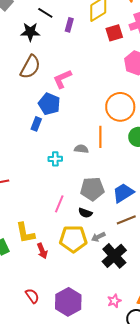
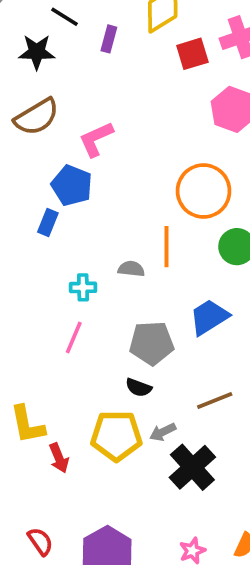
brown semicircle: (30, 67) -> (37, 117), turned 30
blue trapezoid: (123, 193) -> (209, 317), moved
pink line: (59, 204) -> (74, 337), moved

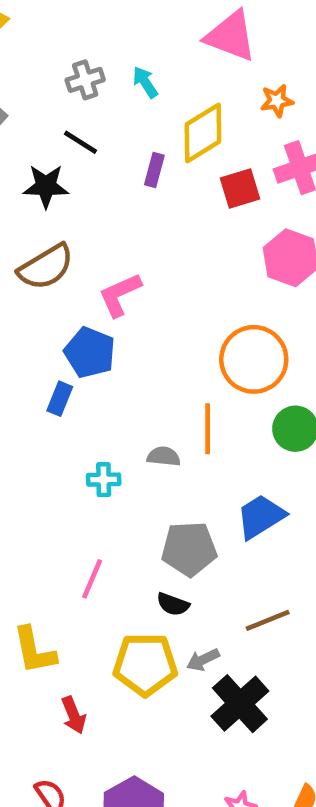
purple rectangle: (109, 39) -> (154, 170), moved
pink line: (74, 337) -> (92, 579), moved
red arrow: (59, 458) -> (74, 715), moved

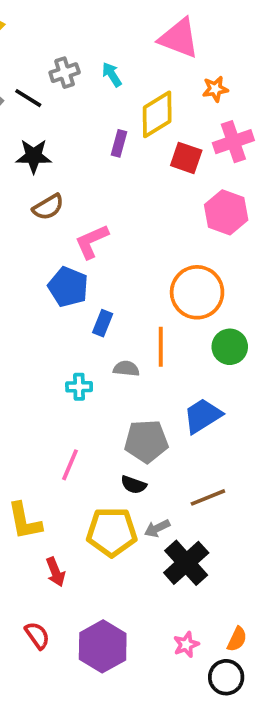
black line: (81, 142) -> (28, 98), moved
red square: (240, 188) -> (186, 158), turned 36
brown semicircle: (46, 267) -> (48, 207), moved, size x0.7
blue rectangle: (60, 399) -> (103, 323), moved

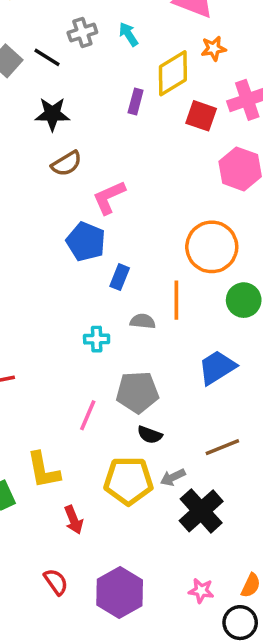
orange star: (215, 89) -> (214, 48), moved
gray pentagon: (146, 441) -> (137, 392), moved
pink star: (186, 645) -> (201, 591), turned 30

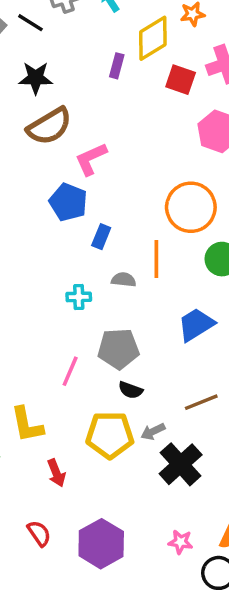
brown semicircle: (66, 164) -> (49, 126), size x1.5

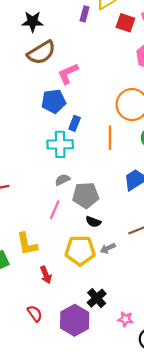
blue pentagon: (68, 202) -> (54, 101), turned -30
gray semicircle: (124, 280) -> (62, 180), moved, turned -32
cyan cross: (79, 297) -> (60, 144), moved, size x1.6
black cross: (181, 464) -> (97, 298), moved, size x0.7

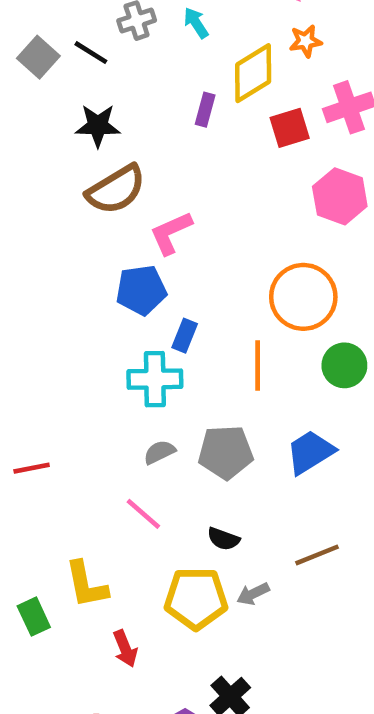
red square: (125, 23) -> (290, 128), turned -36
gray pentagon: (86, 195) -> (226, 452), moved
pink line: (55, 210) -> (143, 514), turned -72

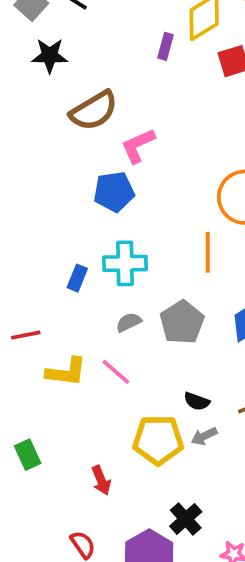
black star: (98, 126) -> (50, 56), moved
blue rectangle: (185, 336) -> (77, 278), moved
gray pentagon: (226, 452) -> (182, 322), turned -30
black semicircle: (223, 539) -> (197, 401), moved
yellow L-shape: (86, 585) -> (66, 372), moved, turned -72

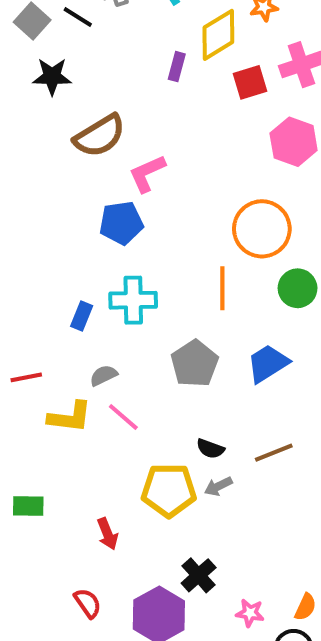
gray semicircle: (129, 322) -> (103, 375), moved
green rectangle: (28, 455) -> (28, 506), turned -64

